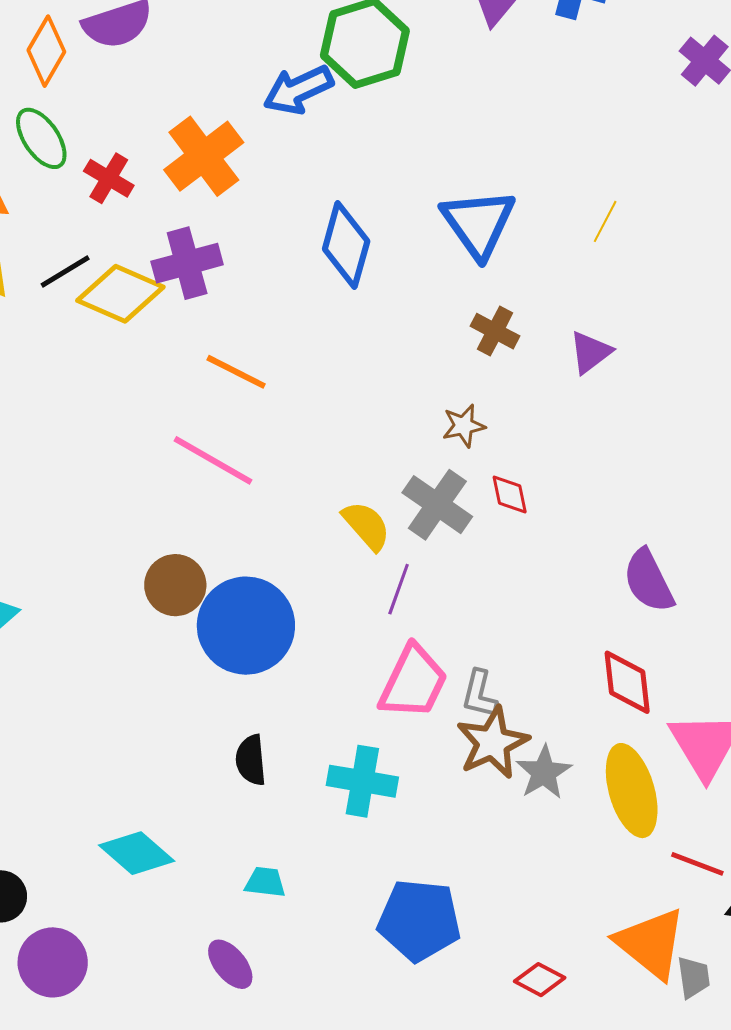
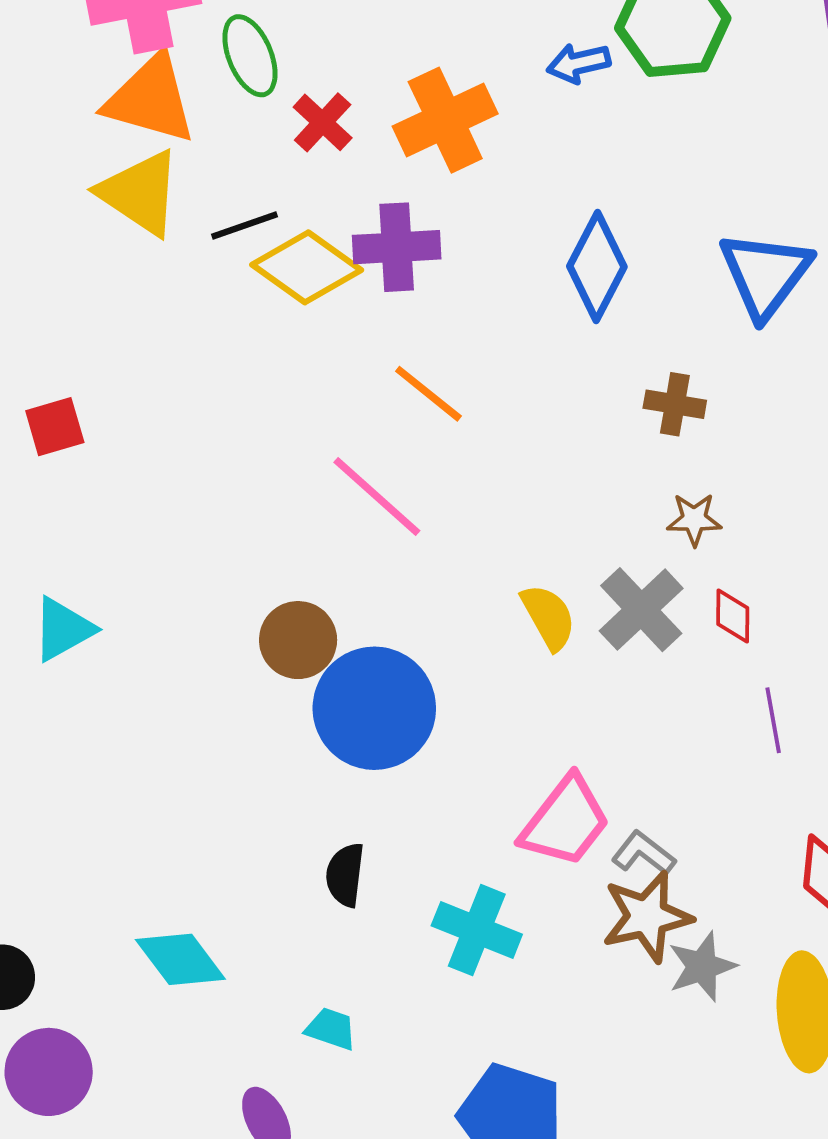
blue arrow: (298, 90) -> (579, 63), size x0.7
brown cross: (495, 331) -> (675, 404), moved, turned -30
purple line: (399, 589) -> (773, 720), moved, turned -42
gray L-shape: (479, 694) -> (643, 853), turned 102

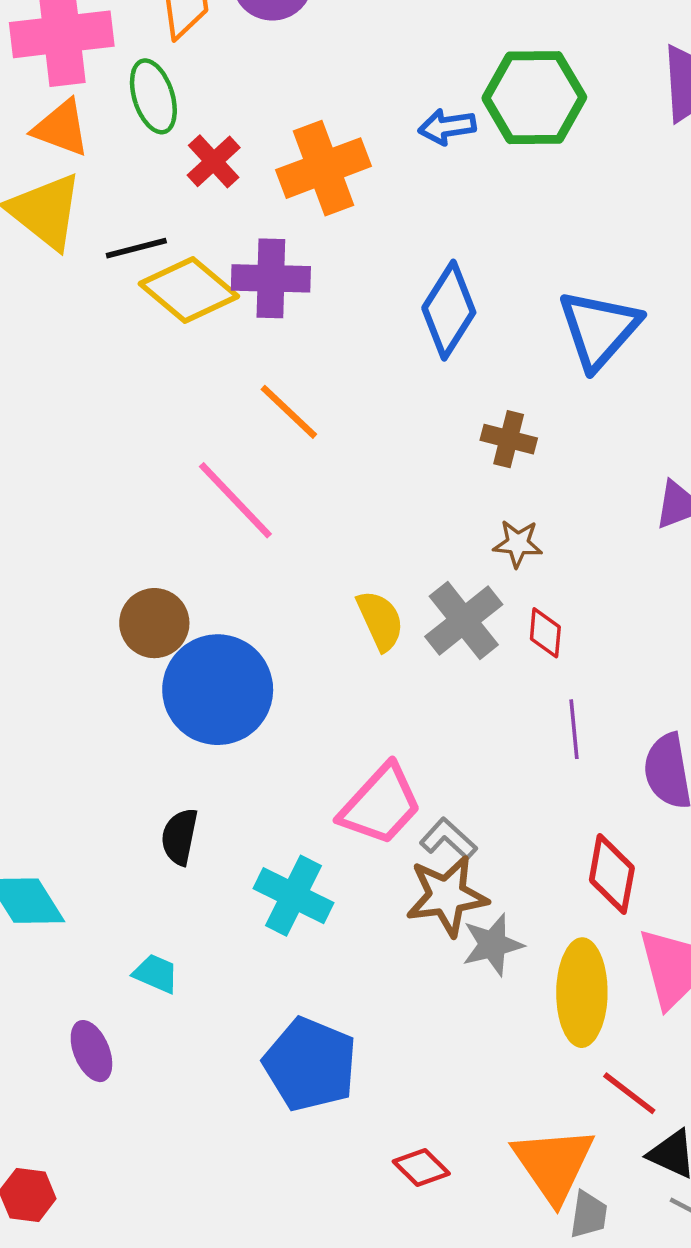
orange triangle: (150, 99) -> (61, 128), size x0.7

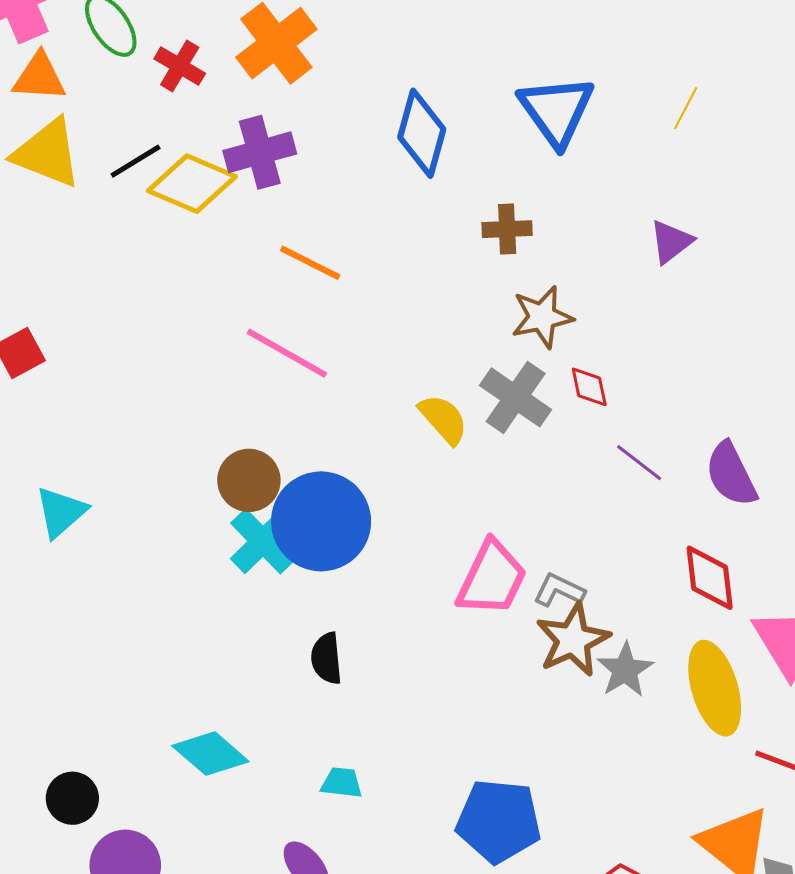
brown star: (518, 544) -> (542, 317), size x1.4
purple line: (574, 729) -> (639, 463), turned -30
cyan cross: (293, 896) -> (263, 541), moved, turned 36

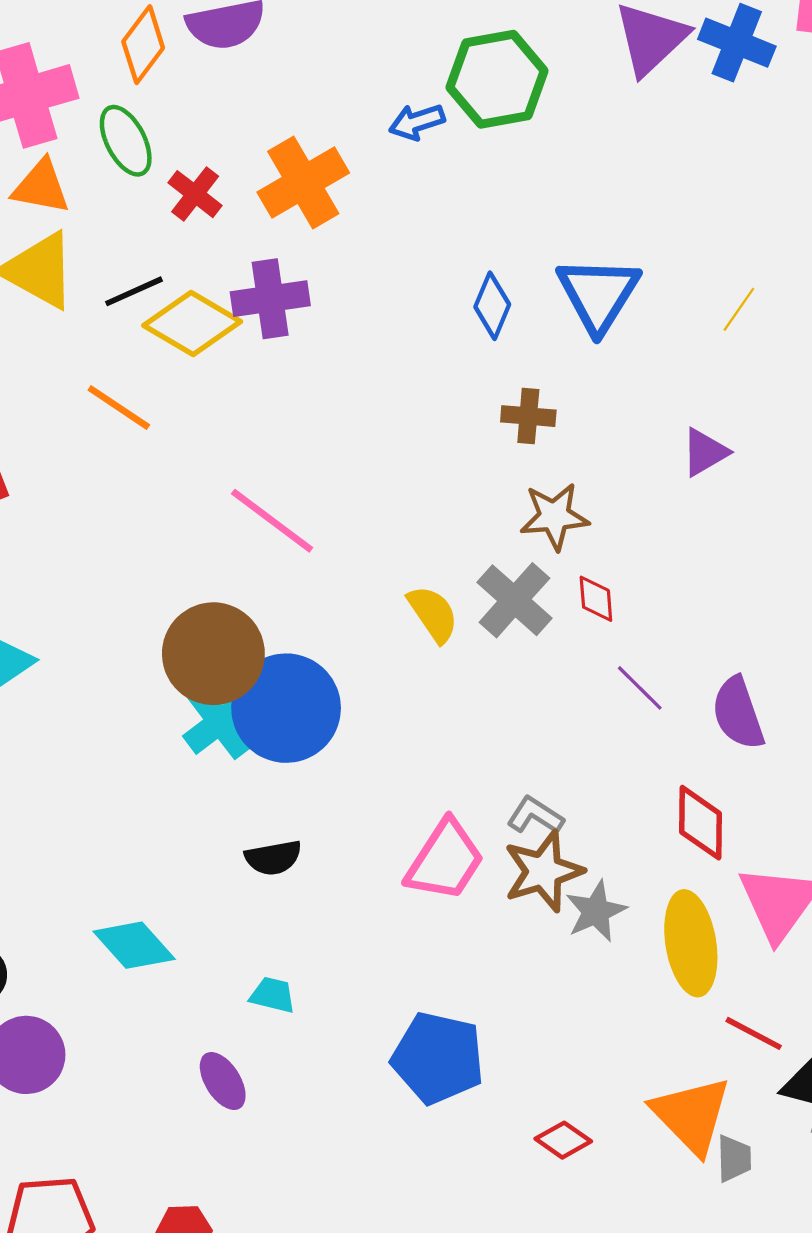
blue diamond: (422, 133) -> (492, 306), moved, size x0.7
orange line: (310, 263) -> (119, 407), moved
brown circle: (249, 480) -> (213, 654), size x1.5
pink trapezoid: (492, 578) -> (445, 860), moved
black semicircle: (327, 658) -> (273, 858), turned -102

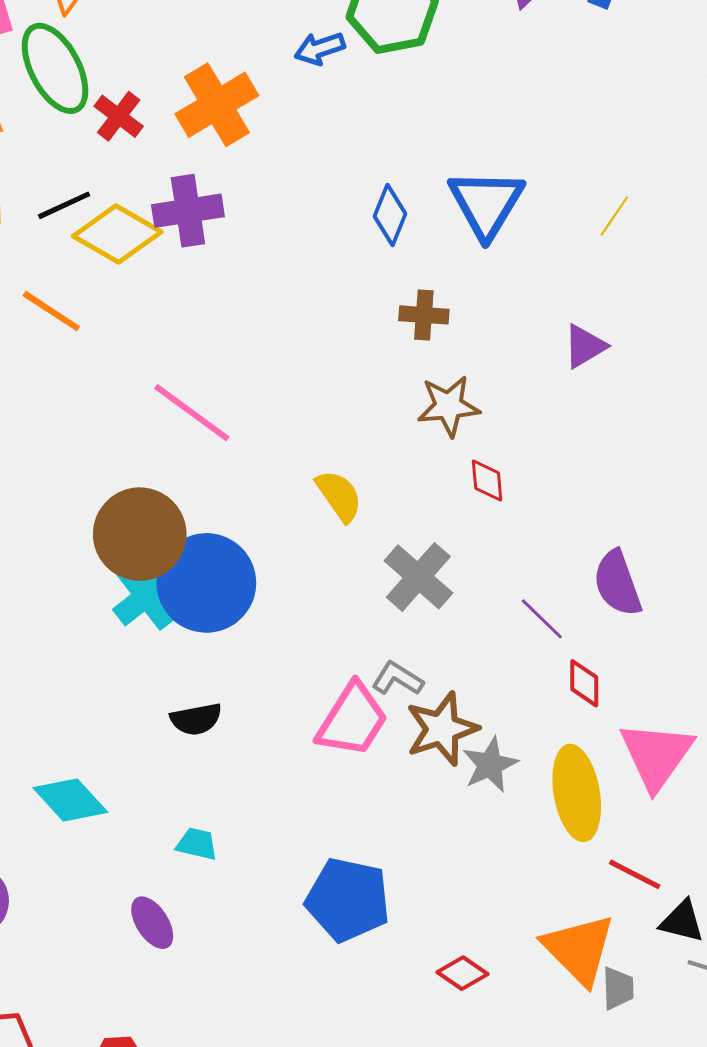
green ellipse: (126, 141) -> (55, 68), size x1.4
gray cross: (514, 600) -> (418, 577), moved
purple line: (640, 688) -> (542, 619), moved
gray L-shape: (535, 815) -> (397, 679), moved
red diamond: (700, 823) -> (584, 683), size x0.7

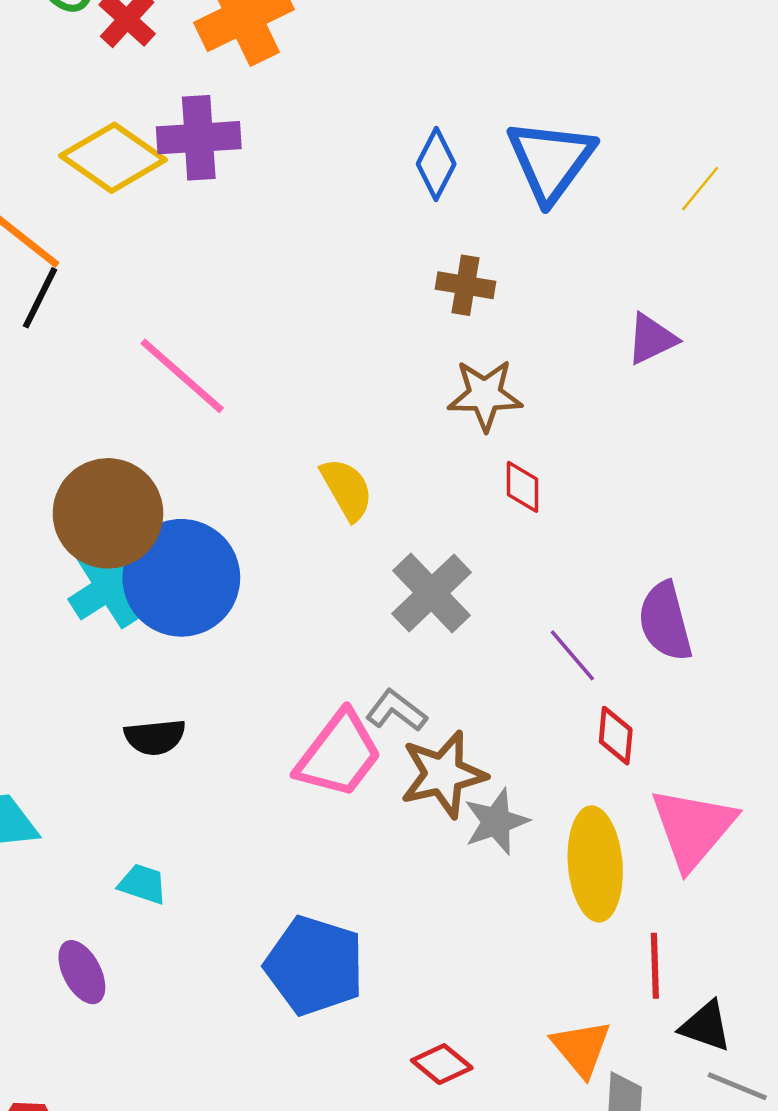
black line: (64, 205) -> (40, 298), moved, turned -44
red line: (635, 874) -> (655, 966), turned 56
orange triangle: (579, 949) -> (581, 1048), size x0.7

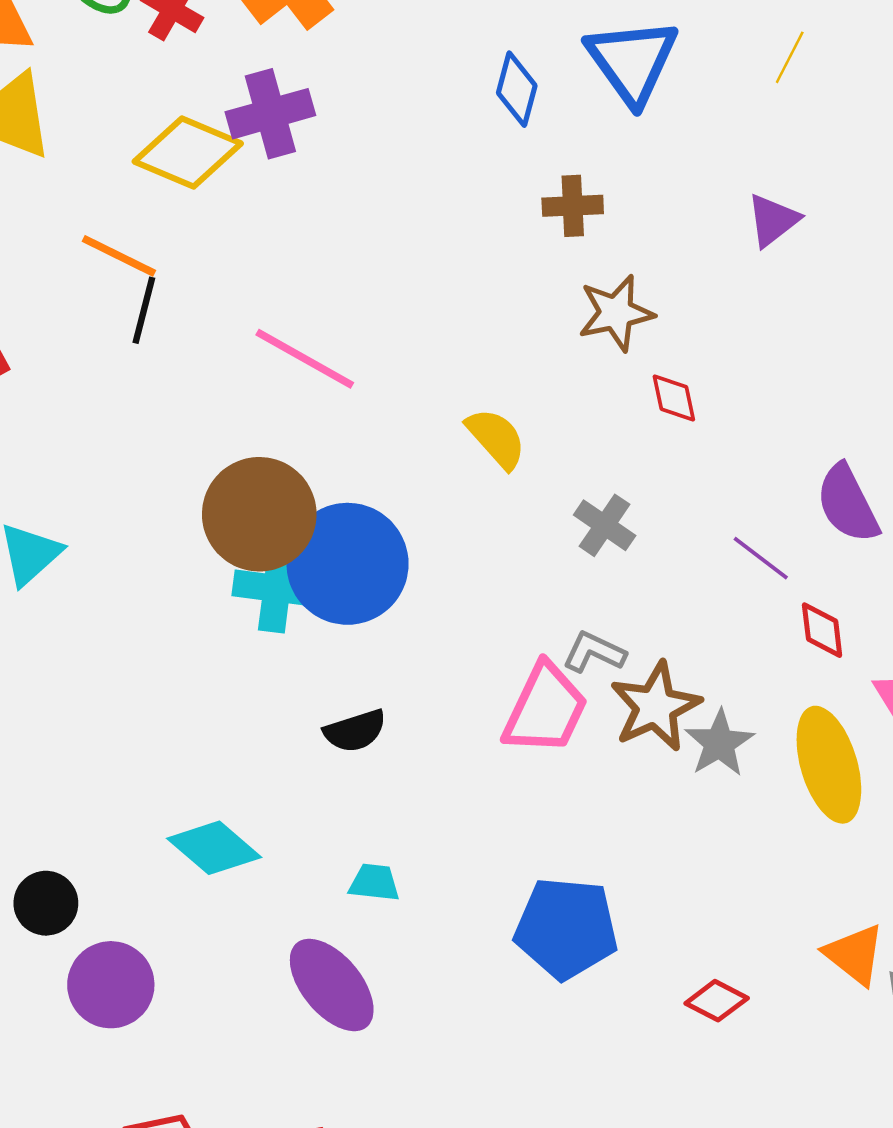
cyan cross: (110, 587) -> (277, 588), turned -38
gray cross: (432, 593) -> (605, 525), size x0.7
purple ellipse: (82, 972) -> (332, 985), size x1.5

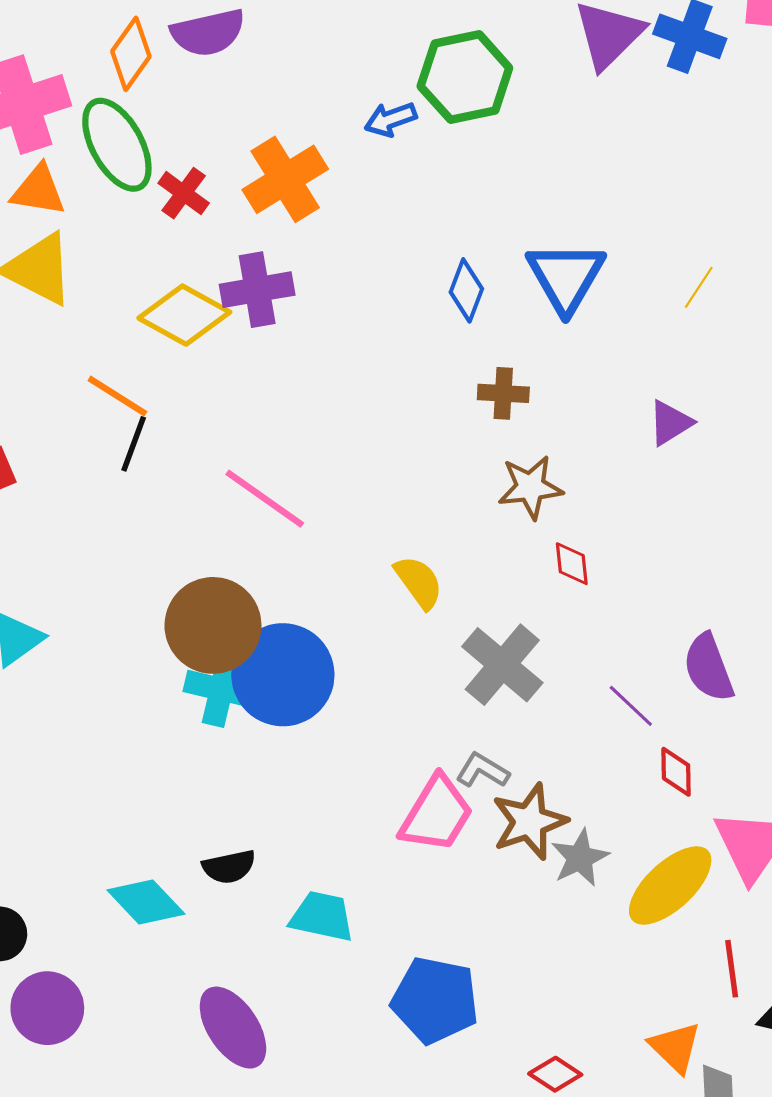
gray cross: (605, 525) -> (502, 665), size x1.6
black semicircle: (355, 731) -> (229, 867), moved
yellow ellipse: (829, 765) -> (670, 885), turned 58
cyan trapezoid: (374, 883) -> (322, 916), moved, size x1.5

